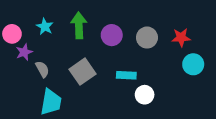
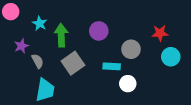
green arrow: (79, 25) -> (61, 35), moved
pink circle: (12, 34) -> (11, 12), moved
gray circle: (147, 38) -> (131, 49), moved

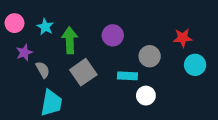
pink circle: (11, 12) -> (14, 23), moved

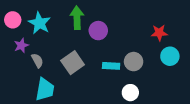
cyan star: (45, 27) -> (39, 23), size x1.5
green arrow: (70, 40) -> (77, 18), moved
gray circle: (150, 56) -> (134, 62), moved
white circle: (146, 96) -> (130, 93), moved

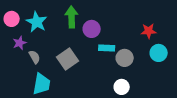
cyan rectangle: (111, 66) -> (107, 48), moved

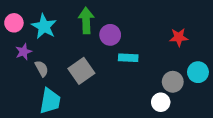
cyan circle: (159, 53) -> (198, 72), moved
gray circle: (125, 58) -> (173, 82), moved
white circle: (122, 87) -> (161, 102), moved

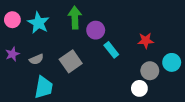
red star: (179, 37) -> (146, 41), moved
purple star: (24, 52) -> (12, 54), moved
cyan rectangle: (128, 58) -> (111, 50), turned 49
gray semicircle: (42, 69) -> (36, 59), turned 96

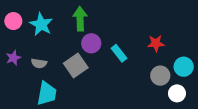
purple circle: (96, 30) -> (91, 43), moved
gray semicircle: (36, 59) -> (39, 63), turned 32
white circle: (139, 88) -> (177, 93), moved

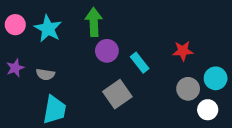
gray square: (76, 66) -> (117, 94), moved

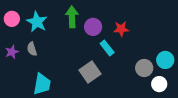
purple circle: (107, 51) -> (93, 27), moved
red star: (183, 51) -> (121, 29), moved
gray semicircle: (45, 74) -> (32, 49), moved, turned 64

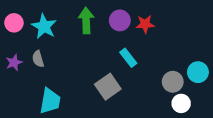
purple circle: (93, 27) -> (120, 20), moved
red star: (121, 29) -> (145, 24), moved
white circle: (159, 84) -> (181, 103), moved

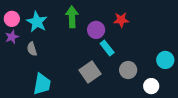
purple circle: (120, 20) -> (96, 30), moved
purple star: (14, 63) -> (12, 37), moved
gray circle: (173, 82) -> (128, 70), moved

